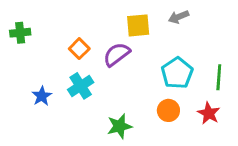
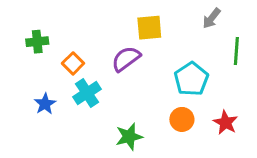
gray arrow: (179, 17) -> (211, 18), moved, turned -30
green cross: (20, 33) -> (37, 42), moved
orange square: (79, 49) -> (73, 63), moved
green line: (219, 77) -> (236, 51), moved

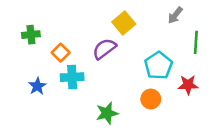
yellow square: (149, 28) -> (124, 23), turned -35
cyan cross: (87, 93) -> (72, 77), turned 30
red star: (226, 123) -> (188, 85), moved, turned -30

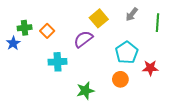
gray arrow: (175, 15) -> (132, 14), moved
green line: (196, 42) -> (158, 23), moved
orange square: (61, 53) -> (47, 31), moved
blue star: (37, 86) -> (13, 43), moved

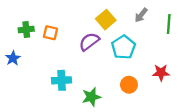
orange square: (47, 31) -> (50, 33), turned -32
blue star: (13, 43) -> (13, 58), moved
cyan pentagon: (127, 52) -> (123, 47), moved
cyan cross: (58, 62) -> (62, 80), moved

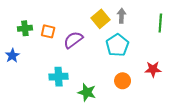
gray arrow: (141, 15) -> (121, 16), moved, turned 144
purple semicircle: (89, 42) -> (73, 40), moved
green star: (91, 97) -> (87, 92), turned 30

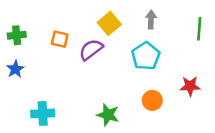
yellow square: (101, 19) -> (109, 23), moved
green cross: (25, 28) -> (17, 35), moved
cyan cross: (59, 77) -> (43, 113), moved

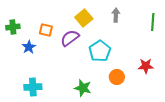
cyan pentagon: (146, 56) -> (100, 51), moved
blue star: (15, 69) -> (29, 47), moved

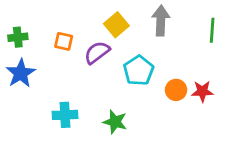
gray arrow: (116, 15) -> (161, 21), size x1.5
blue star: (29, 47) -> (21, 73), moved, size x1.5
orange circle: (117, 77) -> (176, 90), moved
cyan cross: (33, 87) -> (65, 115), moved

